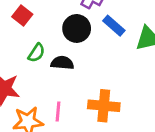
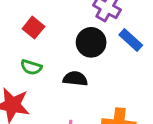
green semicircle: (37, 53) -> (31, 67), moved, turned 72

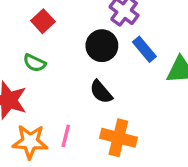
black semicircle: (75, 79) -> (101, 92), moved, turned -145

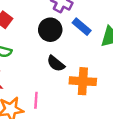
orange cross: (118, 138) -> (83, 81), moved

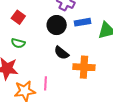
blue rectangle: (82, 27) -> (83, 22), turned -49

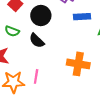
black circle: (57, 25) -> (41, 16), moved
black semicircle: (61, 53) -> (37, 41), moved

